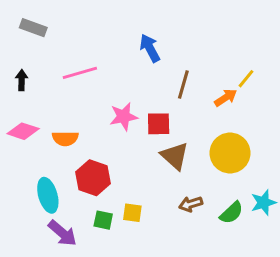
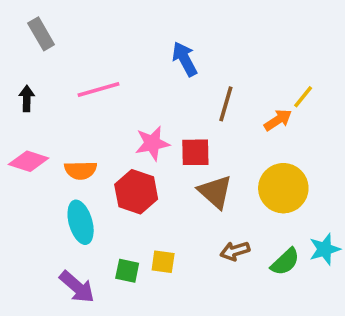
gray rectangle: (33, 28) -> (41, 34), turned 40
red hexagon: (93, 178) -> (136, 192), moved
cyan ellipse: (48, 195) -> (81, 222), moved

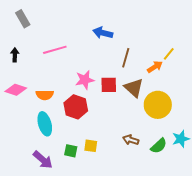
blue arrow: (185, 59) -> (103, 33), turned -48
brown triangle: (215, 192) -> (134, 88), moved
brown arrow: (235, 251) -> (131, 140), turned 35

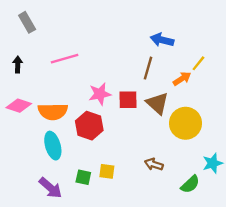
blue arrow: (103, 33) -> (162, 40), moved
orange semicircle: (45, 95) -> (53, 112), size x1.4
green semicircle: (159, 146) -> (190, 184), moved

